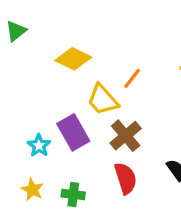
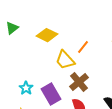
green triangle: (16, 31) -> (12, 28), moved
purple rectangle: (73, 132) -> (51, 94), moved

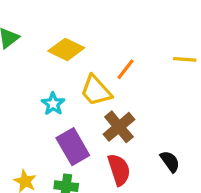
cyan star: (26, 88) -> (53, 104), moved

